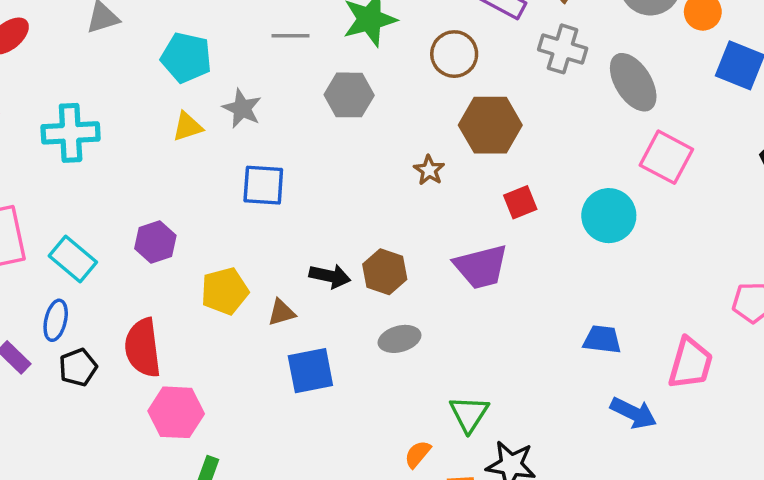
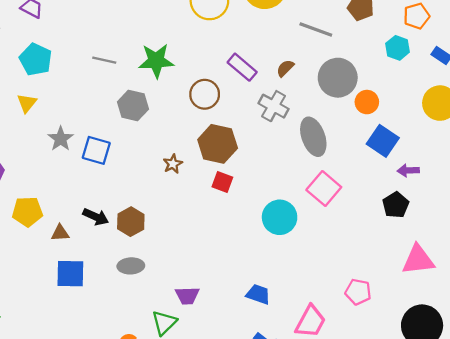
gray star: (242, 108) -> (61, 139), moved
yellow triangle: (187, 127) -> (27, 103), turned -45
blue square: (263, 185) -> (96, 150), moved
red square: (520, 202) -> (222, 182), moved, turned 30
purple trapezoid: (481, 267) -> (187, 296), moved, size x0.7

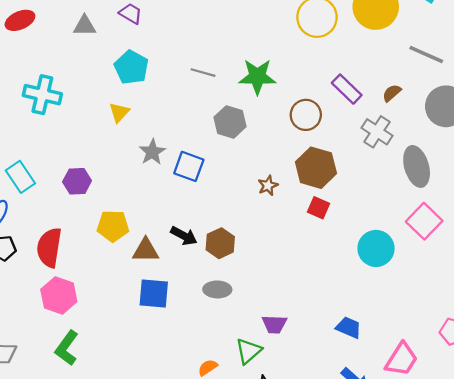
brown triangle: (60, 233) -> (146, 250), size x1.4

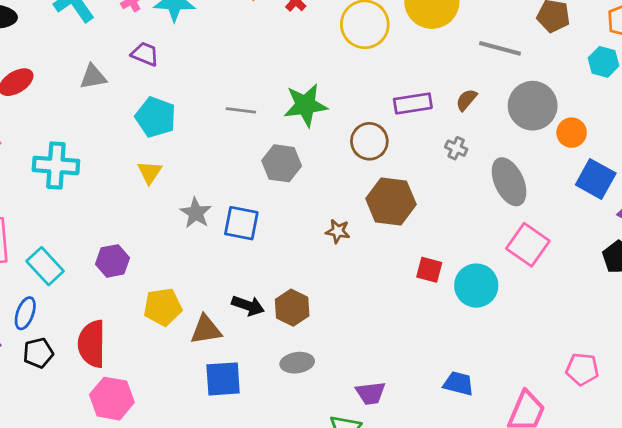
purple rectangle: (347, 89) -> (413, 103), turned -44
gray cross: (377, 132) -> (456, 148), size x0.6
brown star: (268, 186) -> (338, 231), turned -30
red square: (319, 208) -> (429, 270), moved

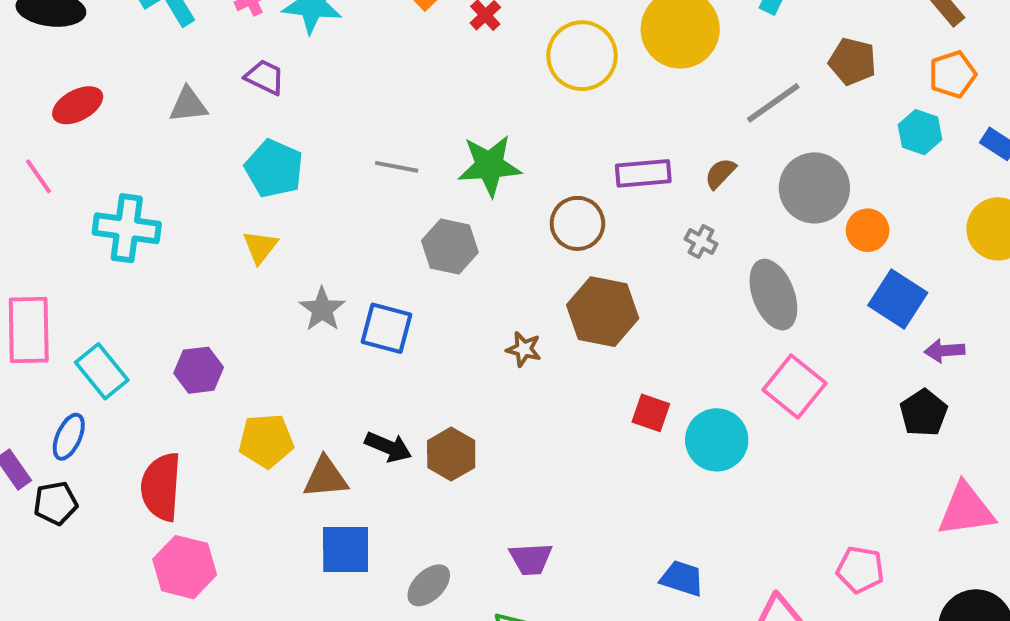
gray line: (500, 48) -> (773, 103), turned -54
black pentagon: (38, 353) -> (56, 503), moved
gray ellipse: (297, 363) -> (429, 585), moved, turned -40
purple trapezoid: (371, 393) -> (531, 559), moved

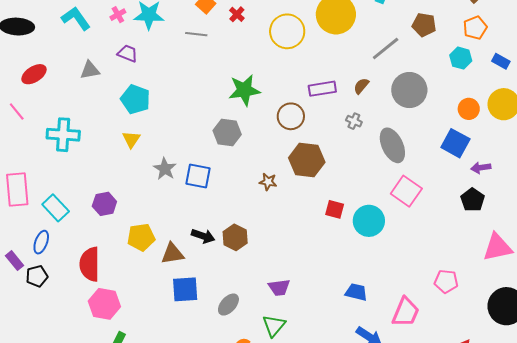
gray line: (397, 167) -> (196, 34), moved
orange circle: (868, 230) -> (469, 109), moved

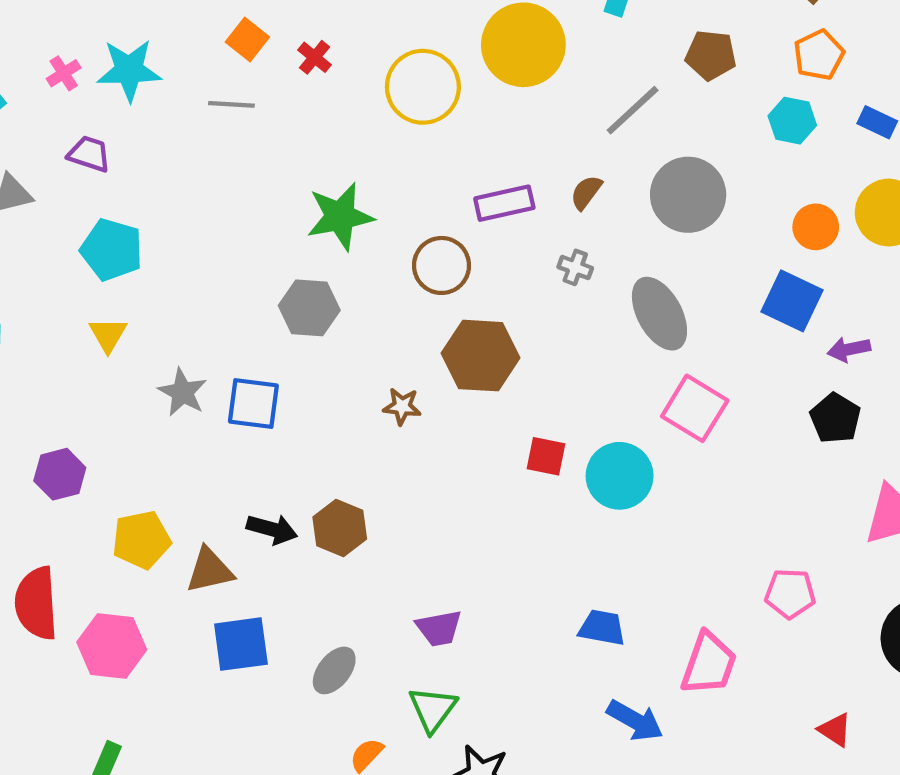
pink hexagon: (104, 304) -> (112, 646), moved

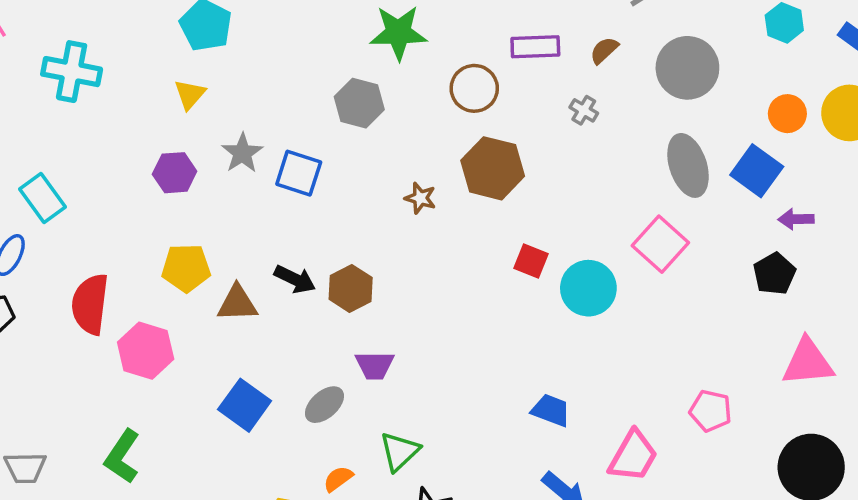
gray ellipse: (659, 314) -> (688, 165), moved
purple hexagon: (60, 474) -> (175, 173), moved
purple trapezoid: (439, 628) -> (375, 365), moved
blue square: (241, 644) -> (245, 405), moved, turned 33

